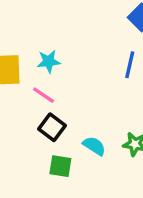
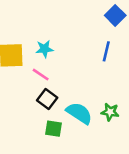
cyan semicircle: (94, 146) -> (79, 113), size x1.5

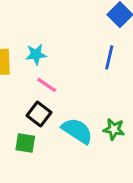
pink line: (41, 75) -> (47, 85), moved
green square: (54, 129) -> (25, 143), moved

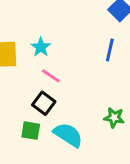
cyan star: (36, 54) -> (41, 47), turned -30
cyan semicircle: (77, 131) -> (68, 135), moved

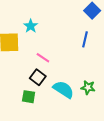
cyan star: (41, 47) -> (31, 26), moved
cyan semicircle: (68, 135) -> (63, 89), moved

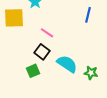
green star: (88, 87) -> (91, 73), moved
green square: (29, 97) -> (33, 71), turned -32

